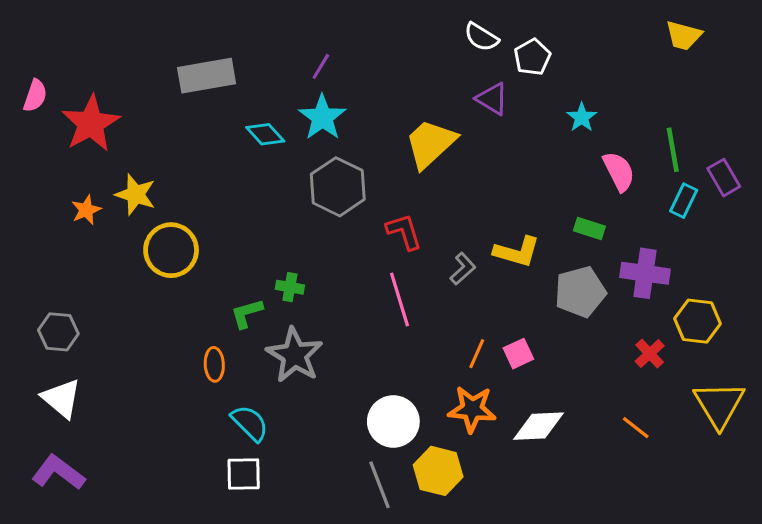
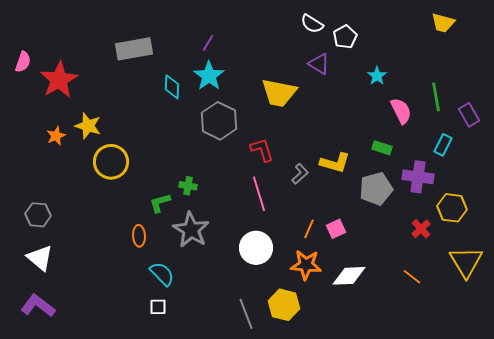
cyan diamond: (265, 134) -> (172, 87), turned 45
yellow trapezoid: (430, 144) -> (279, 93), turned -126
cyan rectangle: (684, 201) -> (443, 145), moved
white circle: (393, 421) -> (256, 248), moved
white square: (244, 474) -> (158, 307), size x0.7

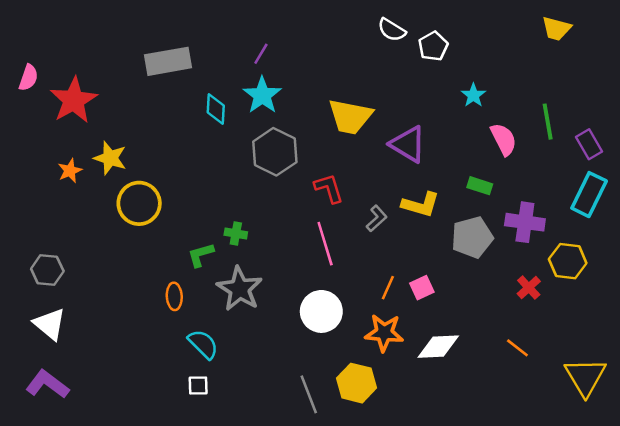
purple triangle: (319, 64) -> (408, 144), moved, size x1.4
cyan rectangle: (443, 145) -> (589, 195), moved, size x1.6
yellow triangle: (466, 262) -> (585, 377), moved

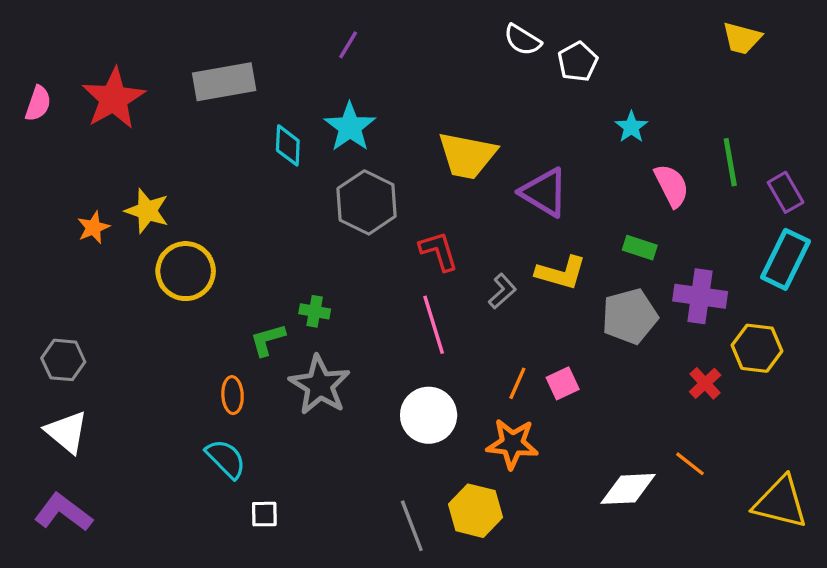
purple line: (261, 54) -> (348, 45), moved
red star: (74, 100) -> (114, 99), moved
cyan semicircle: (203, 344) -> (226, 459), moved
white diamond: (438, 347) -> (628, 489), moved
yellow triangle: (585, 377) -> (780, 502), turned -45

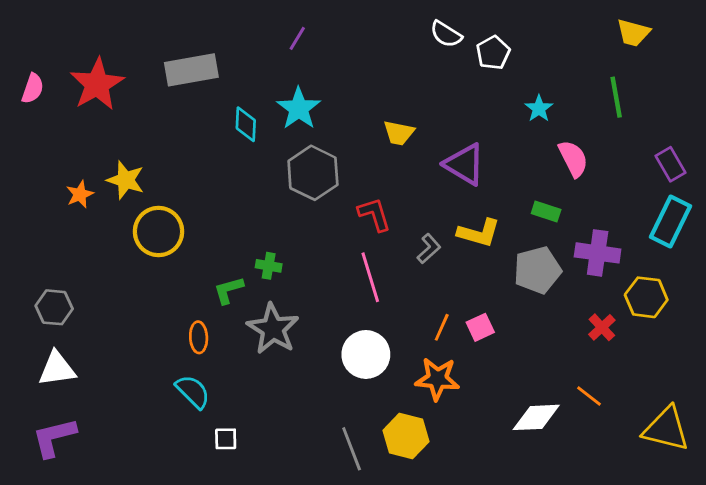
yellow trapezoid: (467, 155) -> (399, 133), size x0.6
green line: (730, 162) -> (616, 97), moved
white triangle: (67, 432) -> (57, 369), turned -48
purple L-shape: (63, 512) -> (54, 437), turned -51

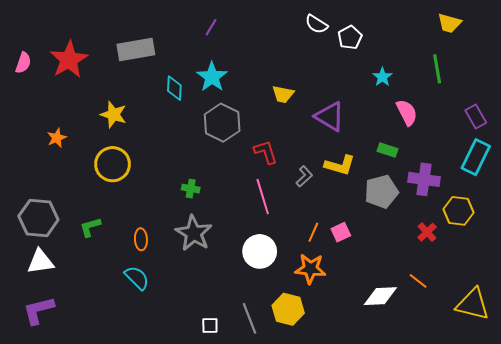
yellow star: (126, 180) -> (114, 114), moved
green L-shape: (229, 290) -> (90, 227), moved
gray hexagon: (54, 307) -> (38, 218), size x1.5
white square: (226, 439) -> (210, 326), moved

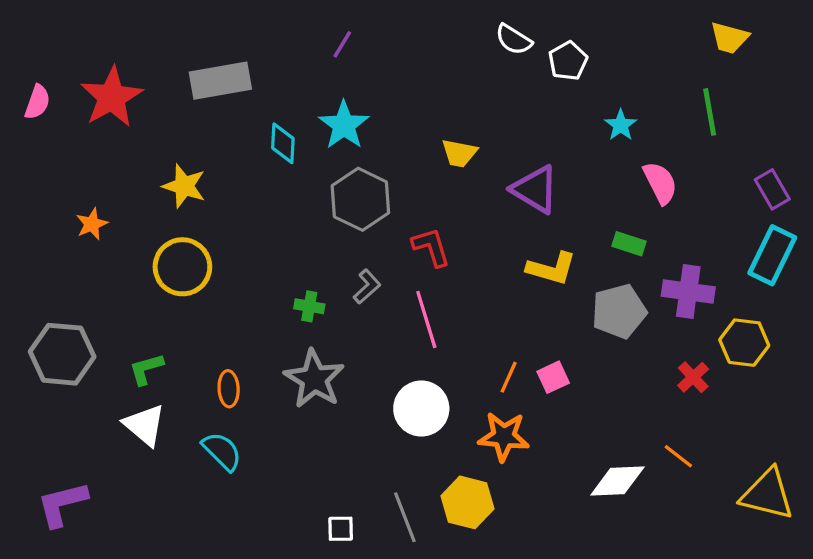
gray L-shape: (304, 176) -> (367, 287), moved
white triangle: (40, 262) -> (145, 425), moved, turned 48

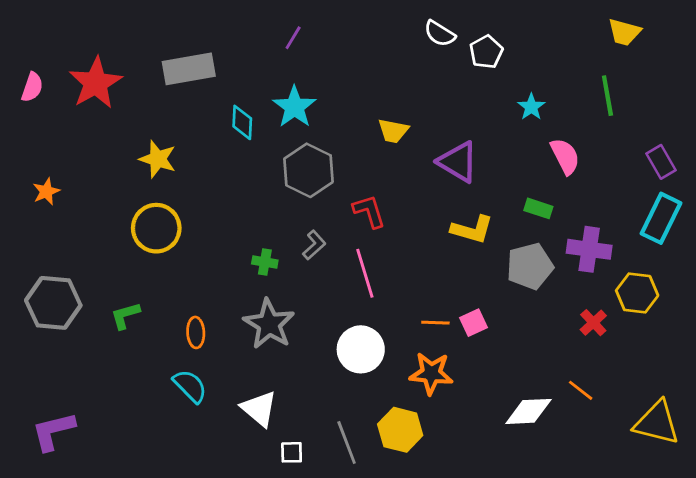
orange star: (92, 224) -> (46, 191), moved
orange line: (509, 377) -> (435, 323), turned 68
white triangle: (145, 425) -> (259, 409), moved

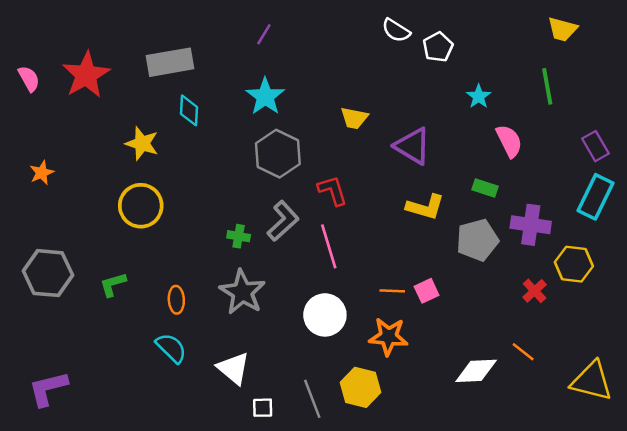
pink semicircle: (32, 87) -> (29, 79), turned -48
cyan diamond: (242, 122) -> (189, 110), moved
gray L-shape: (314, 245) -> (283, 221), size x1.5

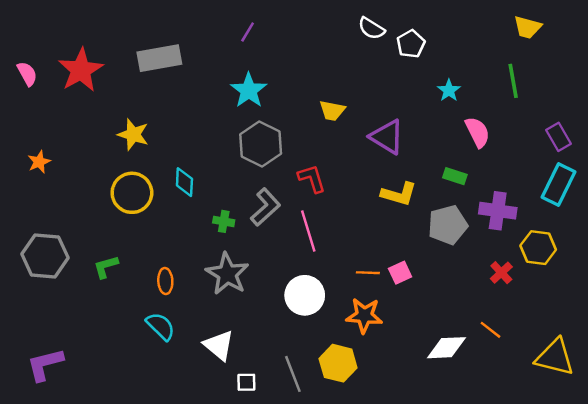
cyan diamond: (189, 110) -> (184, 182), moved

